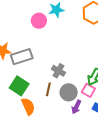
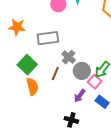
gray rectangle: (22, 57) -> (48, 38), moved
gray circle: (69, 92) -> (82, 71), moved

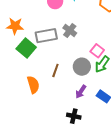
gray cross: (69, 57) -> (70, 30), moved
green square: (27, 65) -> (26, 48), moved
pink square: (95, 82) -> (97, 51), moved

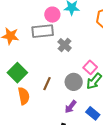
gray rectangle: (46, 36) -> (43, 31), moved
green square: (26, 48) -> (17, 73), moved

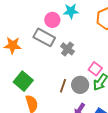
gray rectangle: (43, 31) -> (44, 37), turned 40
brown line: (47, 84) -> (63, 86), moved

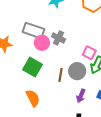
pink circle: (52, 20) -> (42, 43), moved
green square: (23, 81) -> (32, 67), moved

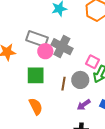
gray cross: (58, 38) -> (62, 47), size x1.5
green square: (32, 67) -> (36, 75), turned -30
purple arrow: (81, 96) -> (84, 105), turned 32

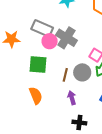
purple arrow: (84, 105) -> (72, 98), moved, turned 104

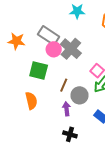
gray circle: (82, 72) -> (79, 95), moved

